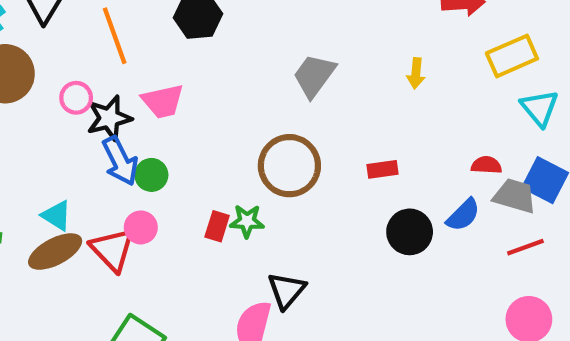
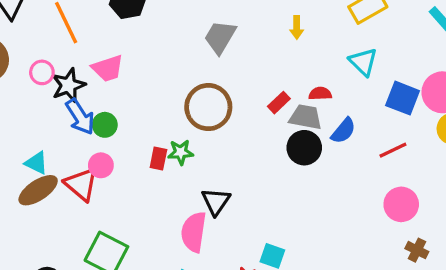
cyan triangle: (540, 108) -> (363, 62), moved
red semicircle: (486, 165) -> (320, 94), moved
red rectangle: (382, 169) -> (279, 103), turned -30
gray trapezoid: (515, 196) -> (306, 117), moved

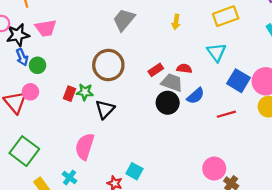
blue arrow: (80, 117) -> (22, 57), size x0.7
black triangle: (216, 202) -> (105, 109), moved
pink circle: (401, 204) -> (214, 169), moved

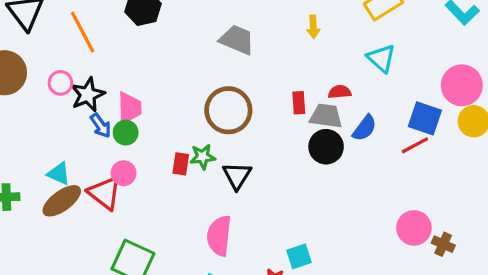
gray trapezoid: (124, 20) -> (237, 40), turned 85
pink trapezoid: (46, 28) -> (129, 108), moved, turned -70
red rectangle: (156, 70) -> (299, 103), turned -48
blue square: (239, 81) -> (425, 118), moved
cyan square: (134, 171) -> (299, 256), turned -35

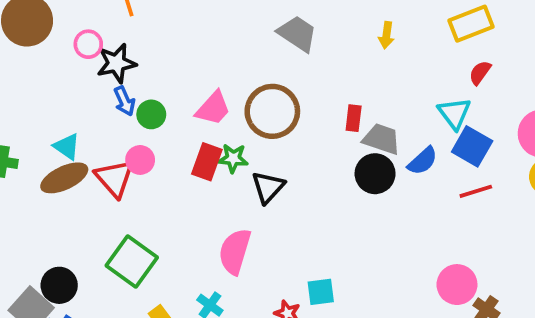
cyan triangle: (381, 58) -> (454, 113), moved
red semicircle: (340, 92) -> (480, 73), moved, turned -60
pink trapezoid: (129, 108) -> (213, 108), moved, turned 32
blue square: (425, 118) -> (472, 146), moved
red rectangle: (181, 164) -> (207, 162), size x1.4

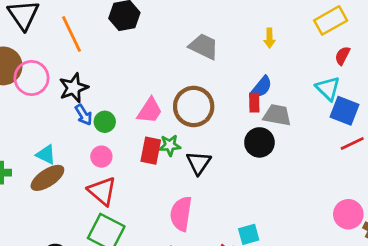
pink circle: (88, 44) -> (31, 78), moved, size x1.6
blue semicircle: (423, 161) -> (262, 87), moved
black circle: (375, 174) -> (259, 142), moved
red triangle: (114, 178) -> (102, 191), moved

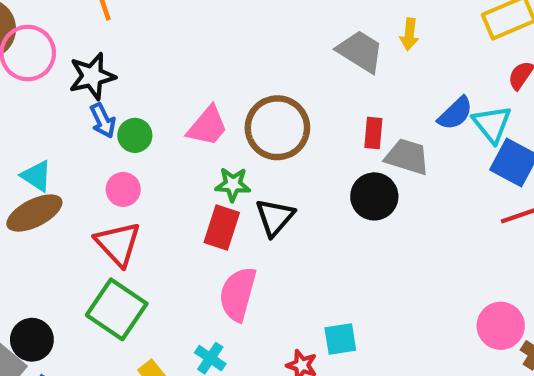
gray trapezoid: (204, 46) -> (360, 51), moved
blue semicircle: (262, 87) -> (455, 113), moved
red rectangle: (151, 151) -> (222, 228), moved

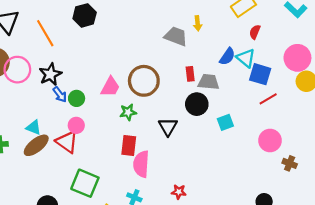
black triangle: (275, 217) -> (168, 127), moved
red rectangle: (222, 228) -> (129, 145), moved
red triangle: (118, 244) -> (67, 142), moved
pink circle: (501, 326) -> (270, 140), moved
cyan square: (340, 339) -> (225, 122), moved

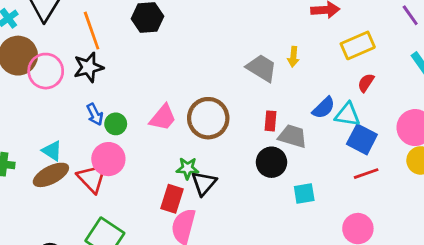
cyan triangle: (246, 58) -> (347, 115), turned -42
black star: (50, 74) -> (88, 67), moved
green star: (128, 112) -> (187, 168), moved
pink circle: (76, 125) -> (108, 159), size x1.5
black triangle: (168, 127) -> (204, 183), moved

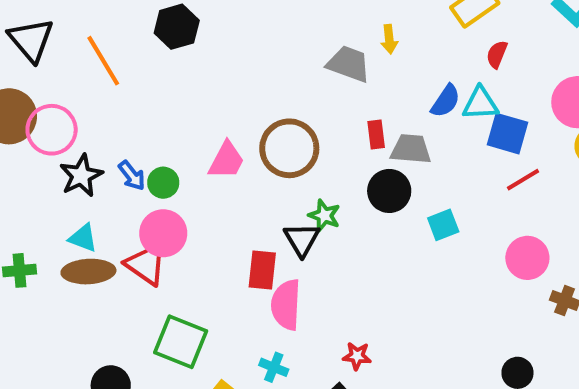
black star: (88, 67) -> (81, 176), moved
green star: (187, 168) -> (324, 216), moved, turned 30
brown ellipse: (51, 175) -> (88, 272), turned 36

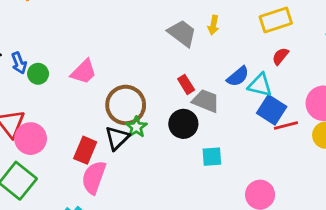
red rectangle: (376, 134) -> (186, 84), turned -42
brown circle: (289, 148) -> (126, 105), moved
red line: (523, 180) -> (286, 126), moved
pink circle: (163, 233) -> (31, 139), moved

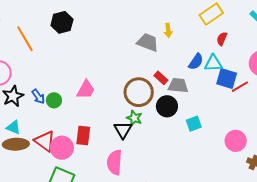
brown circle: (126, 105) -> (139, 92), moved
red rectangle: (85, 150) -> (83, 136), moved

